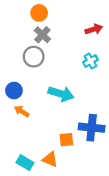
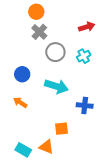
gray circle: (34, 57) -> (55, 52), moved
blue circle: (14, 90) -> (22, 74), moved
blue cross: (92, 128) -> (85, 105), moved, size x0.7

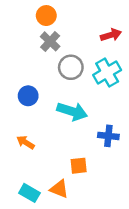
cyan cross: (84, 56) -> (107, 72), size x1.5
orange arrow: (20, 102) -> (26, 142), moved

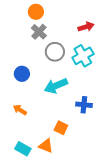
cyan arrow: (72, 111) -> (56, 86), turned 140
orange square: (79, 166) -> (61, 128), turned 32

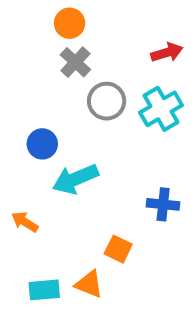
cyan arrow: (56, 86) -> (75, 179), moved
orange arrow: (20, 110) -> (25, 222), moved
cyan rectangle: (23, 149) -> (44, 290), turned -35

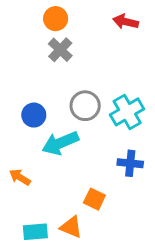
red arrow: (167, 52) -> (126, 22), moved, turned -150
gray circle: (107, 101) -> (85, 106), moved
cyan cross: (161, 109) -> (127, 112), moved

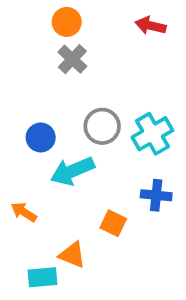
orange square: (94, 199) -> (113, 223), moved
orange triangle: (71, 227) -> (72, 255), moved

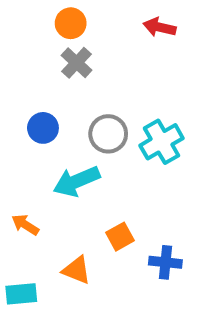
blue circle: (41, 137) -> (43, 128), moved
blue cross: (156, 195) -> (165, 262), moved
orange square: (113, 223) -> (120, 237), turned 35
cyan rectangle: (42, 277) -> (21, 294), moved

